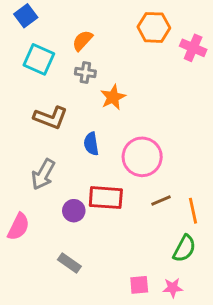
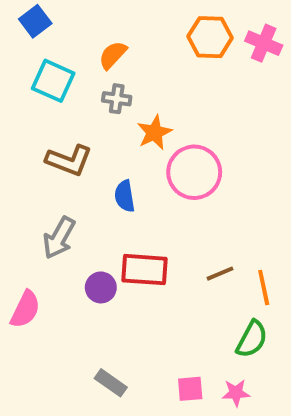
pink cross: (193, 48) -> (264, 43), moved
pink circle: (142, 157) -> (194, 172), moved
gray rectangle: (69, 263) -> (111, 383), moved

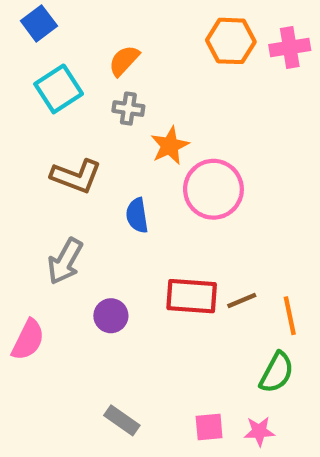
pink cross: (264, 43) -> (290, 47), turned -32
cyan square: (53, 81) -> (59, 89), turned 33
red rectangle: (145, 270) -> (192, 296), moved

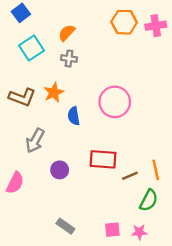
orange star: (170, 146) -> (54, 93), moved
brown L-shape: (76, 176) -> (22, 97), moved
brown line: (242, 300) -> (130, 176), moved

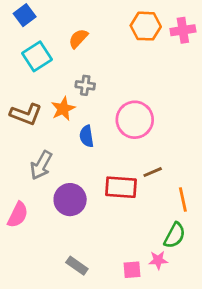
gray cross: (69, 59) -> (85, 85), moved
purple circle: (60, 170) -> (70, 200), size x1.5
brown line: (130, 176) -> (153, 172), moved
pink star: (139, 232) -> (158, 260), moved

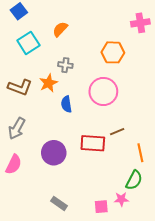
orange hexagon: (146, 26) -> (113, 52), moved
gray arrow: (41, 165) -> (17, 128), moved

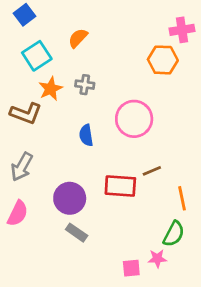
orange hexagon: (113, 52) -> (163, 60), moved
orange star: (48, 83) -> (51, 89), moved
gray rectangle: (59, 203) -> (77, 233), moved

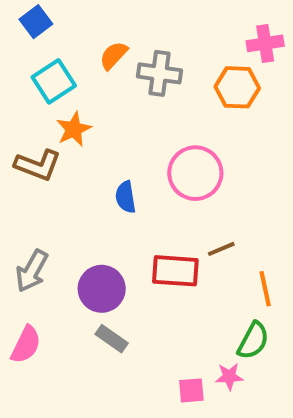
gray cross: (85, 85) -> (159, 73), moved, size x1.5
gray arrow: (22, 167) -> (32, 271), moved
pink semicircle: (18, 213) -> (26, 345), moved

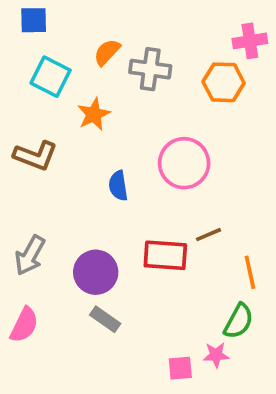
blue square: (36, 22) -> (34, 20), turned 36
cyan square: (54, 81) -> (51, 77), turned -30
orange star: (74, 129) -> (94, 114), moved

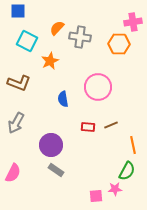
gray arrow: (30, 255) -> (16, 123), moved
red rectangle: (165, 255) -> (88, 127), moved, size x0.6

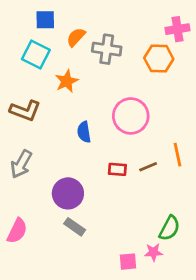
blue square: (18, 11) -> (45, 20), moved
orange line: (133, 145) -> (177, 155), moved

